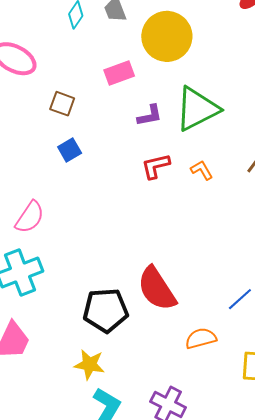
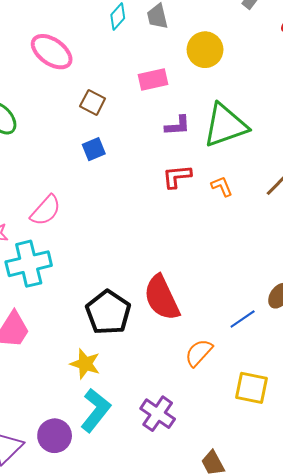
yellow circle: (167, 36) -> (205, 50), size x0.7
black pentagon: (106, 310) -> (108, 312), turned 30
orange semicircle: (201, 338) -> (199, 353), turned -40

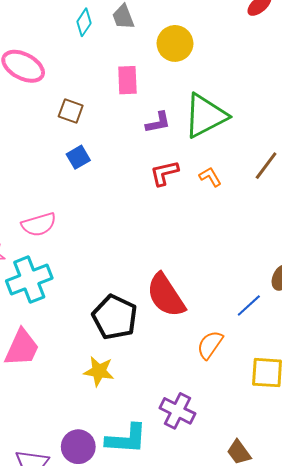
pink rectangle: (153, 80) -> (127, 80), turned -72
pink semicircle: (46, 210) -> (39, 224), turned 40
cyan L-shape: (96, 410) -> (126, 439), moved, turned 63

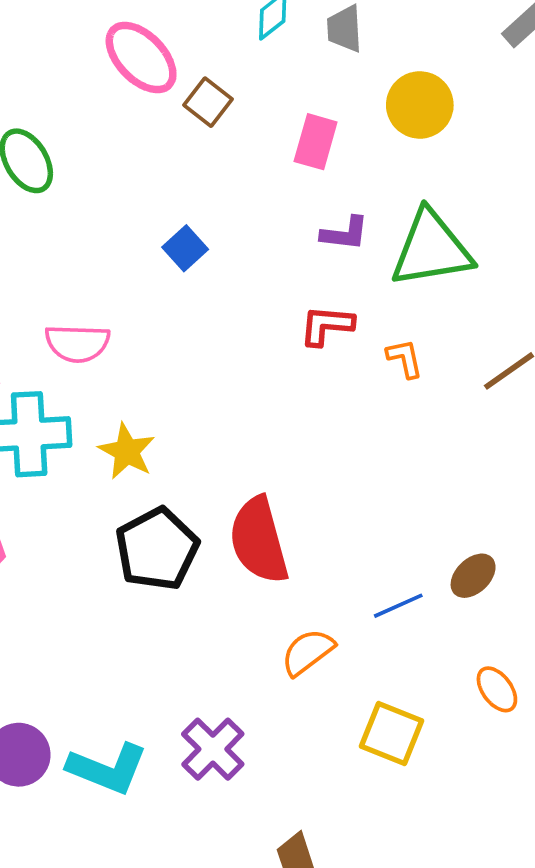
brown square: (71, 111) -> (208, 102), moved
blue square: (78, 157) -> (185, 248), turned -30
yellow star: (99, 371) -> (127, 451), moved

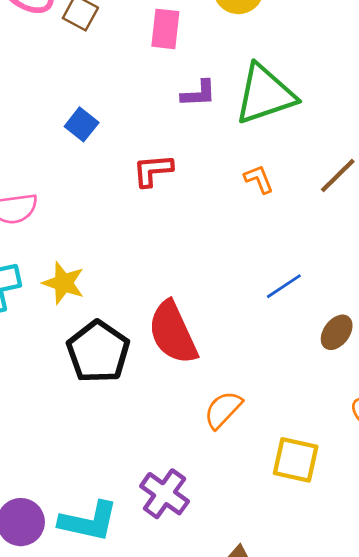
red L-shape: (327, 325) -> (153, 170), moved
blue line: (398, 606) -> (284, 286), moved

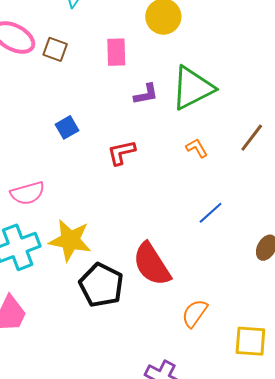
blue square: (82, 124) -> (67, 127), turned 30
yellow star: (63, 283) -> (70, 240), size x1.4
blue line: (284, 286) -> (211, 213), moved

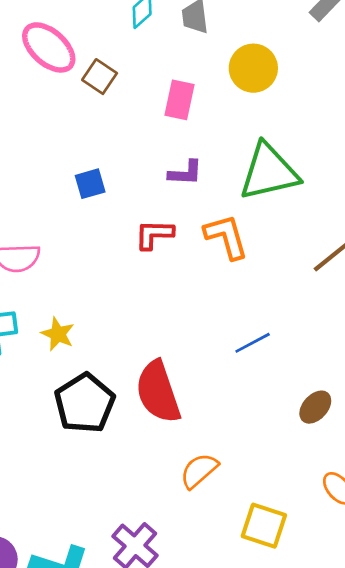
purple L-shape: (146, 94) -> (185, 173), moved
orange L-shape: (197, 148) -> (226, 237), moved, size x1.6
yellow star: (70, 240) -> (58, 334), size x0.6

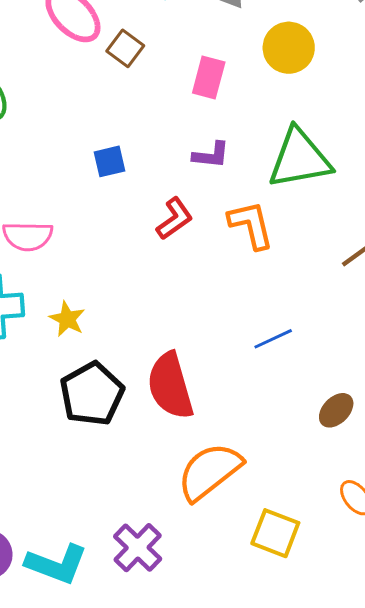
red L-shape: (154, 234) -> (175, 219), turned 141
orange semicircle: (199, 471) -> (209, 472), size x1.6

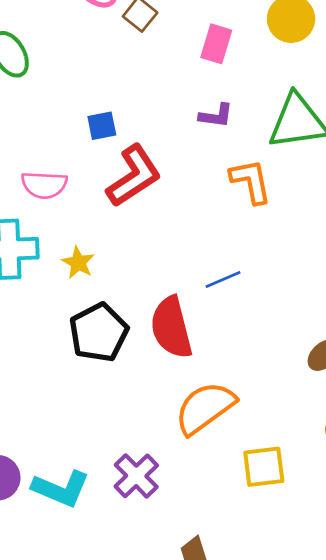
blue square: (110, 161) -> (102, 126), moved
red L-shape: (175, 219) -> (134, 176), moved, size x1.6
blue line: (273, 339) -> (223, 279), moved
yellow square: (275, 533) -> (264, 467), turned -30

